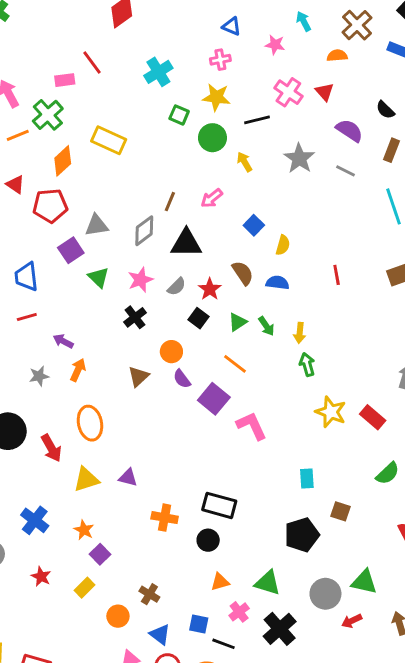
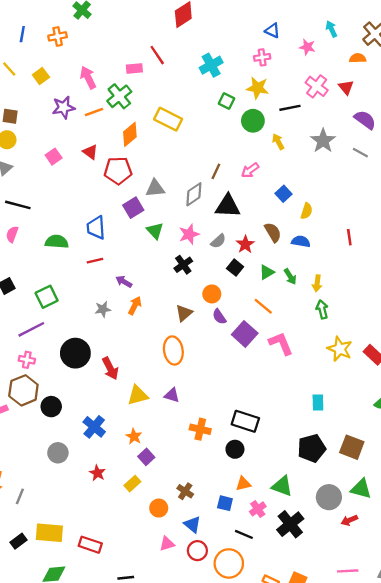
orange ellipse: (90, 423) -> (173, 350), moved
pink L-shape: (252, 426) -> (281, 343), moved
brown square: (340, 511) -> (352, 447), moved, size x1.5
blue square: (199, 624) -> (225, 503), moved

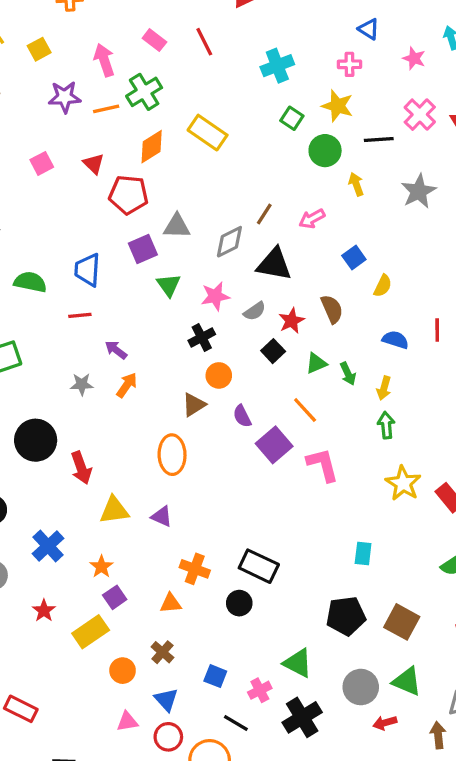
pink rectangle: (134, 68) -> (154, 40), moved, turned 35
blue semicircle: (301, 241) -> (395, 340), moved
orange circle: (212, 294) -> (219, 375), moved
yellow rectangle: (132, 484) -> (91, 632), size x1.5
orange triangle: (243, 484) -> (171, 603), moved

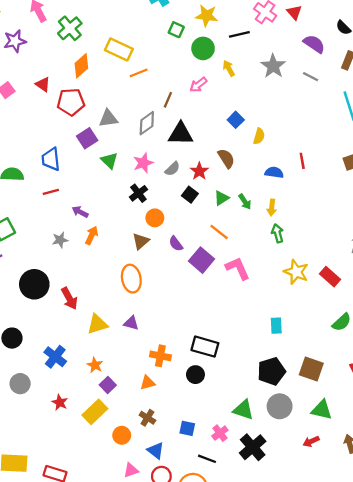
orange line: (106, 109) -> (139, 73), moved
pink arrow: (312, 219) -> (198, 85), moved
gray circle: (361, 687) -> (280, 406), moved

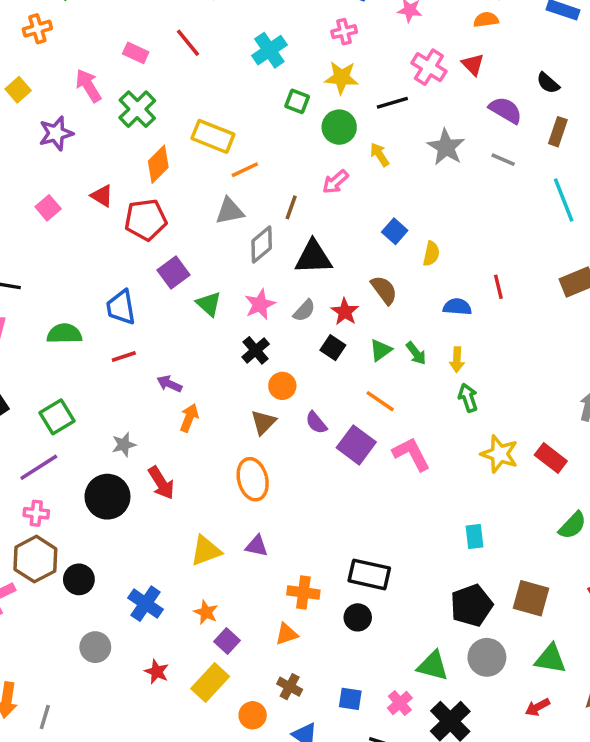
gray triangle: (108, 118) -> (230, 211), moved
gray star: (60, 240) -> (124, 445), moved
red arrow: (69, 298) -> (161, 483), moved

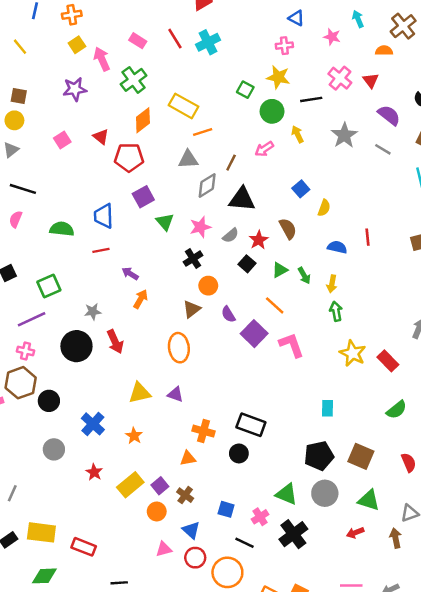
cyan cross: (269, 50) -> (208, 42), moved
yellow square: (18, 90) -> (77, 45), moved
purple square: (227, 641) -> (160, 486), moved

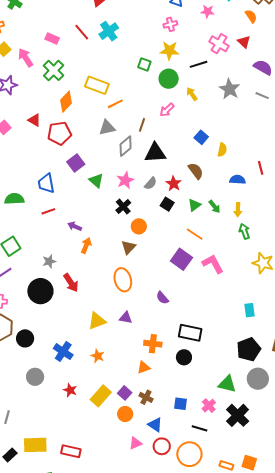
orange semicircle: (384, 51) -> (251, 16), turned 64
purple semicircle: (228, 314) -> (162, 298), moved

